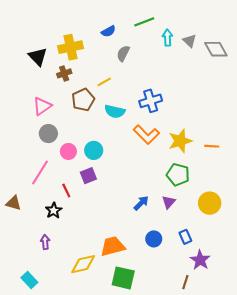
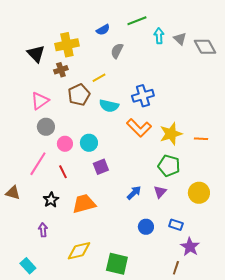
purple square: (88, 176) -> (101, 167), moved
red line: (66, 190) -> (63, 172), moved
blue rectangle: (185, 237) -> (176, 225), turned -48
orange trapezoid: (113, 246) -> (84, 204), moved

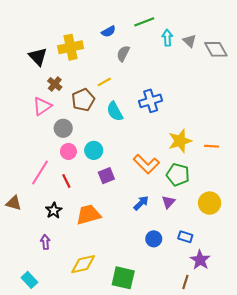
brown cross: (61, 70) -> (55, 84), moved, turned -32
cyan semicircle: (109, 106) -> (115, 111), turned 48
gray circle: (46, 127) -> (63, 128), moved
orange L-shape: (139, 128) -> (146, 164), moved

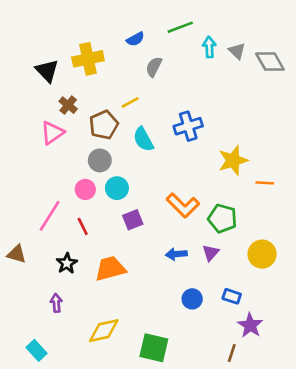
gray circle: (63, 128) -> (100, 160), moved
yellow star: (180, 141) -> (233, 160), moved
blue arrow: (141, 203) -> (176, 254), turned -140

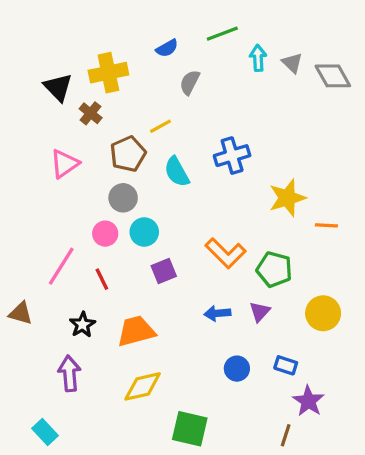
brown cross: (68, 105) -> (91, 113), moved
purple arrow: (56, 303) -> (69, 373), size x1.5
yellow diamond: (104, 331) -> (143, 386), moved

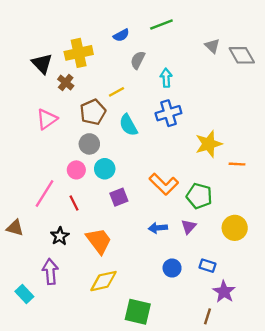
cyan arrow: (258, 58) -> (166, 78), moved
orange trapezoid: (136, 331) -> (99, 241), turned 68
cyan rectangle: (45, 432) -> (24, 294), moved

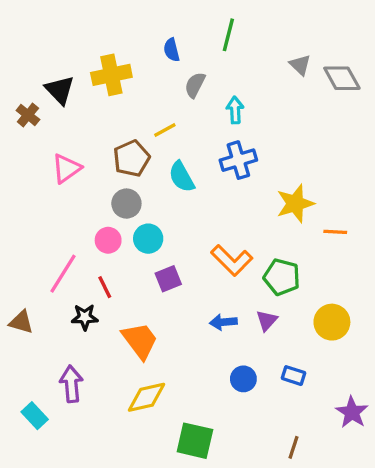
green line: (161, 25) -> (228, 35), turned -55
blue semicircle: (121, 35) -> (172, 50), turned 105
brown cross: (66, 82) -> (28, 115), moved
black star: (60, 236) -> (85, 317), moved, turned 30
purple star: (224, 292) -> (352, 412), moved

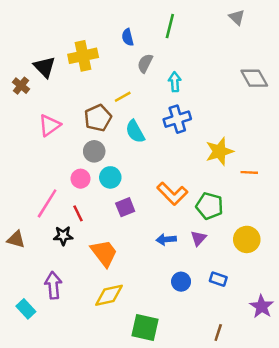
gray triangle: (300, 65) -> (237, 17), moved
gray diamond: (342, 78) -> (254, 78), moved

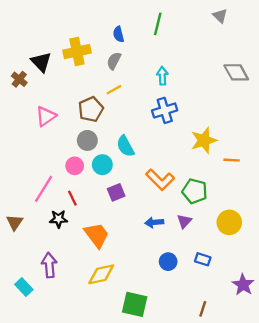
gray semicircle: (145, 63) -> (114, 61), moved
cyan semicircle: (135, 132) -> (125, 146), moved
brown triangle: (16, 239) -> (15, 222), turned 48

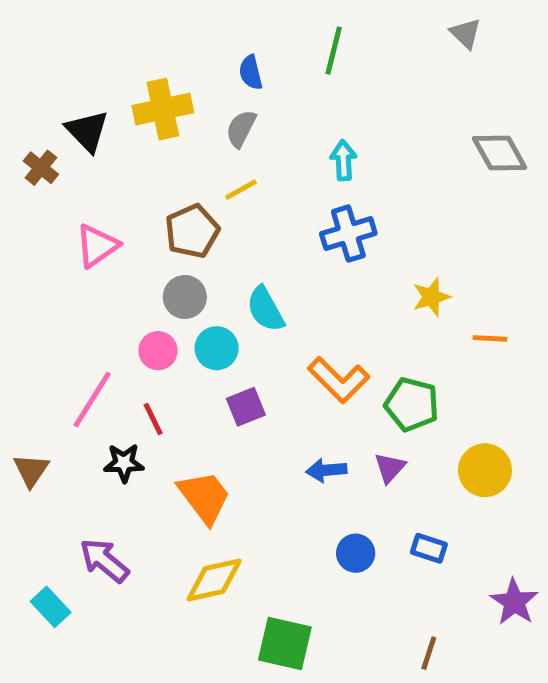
yellow star: (204, 140) -> (431, 297), size x0.7
purple arrow: (49, 265) -> (104, 560), turned -45

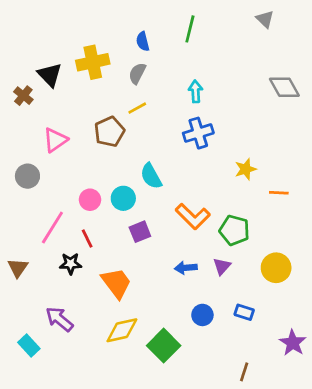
gray circle: (185, 297) -> (27, 176), moved
green square: (285, 643) -> (164, 346), moved, turned 32

